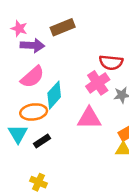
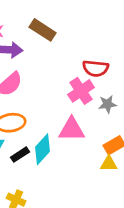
brown rectangle: (63, 27) -> (43, 30), turned 55
cyan diamond: (54, 95) -> (43, 149), moved

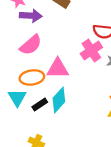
pink triangle: (72, 129) -> (58, 68), moved

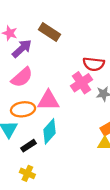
purple arrow: (31, 16) -> (22, 49), turned -45
black rectangle: (40, 104) -> (29, 146), moved

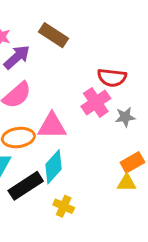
black rectangle: (29, 146) -> (26, 186), size x1.6
yellow cross: (27, 173) -> (64, 206), moved

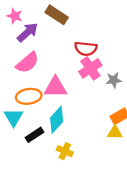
red semicircle: (112, 78) -> (86, 49), moved
black rectangle: (26, 186) -> (34, 135), size x0.7

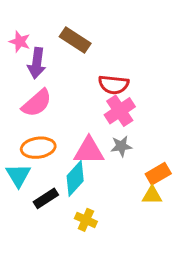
purple arrow: (28, 32) -> (37, 63), turned 140
gray star: (114, 80) -> (121, 146), moved
pink triangle: (55, 87) -> (89, 151), moved

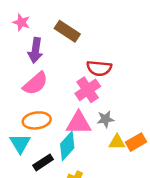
pink star: (20, 42) -> (21, 22), moved
pink cross: (120, 111) -> (88, 90), moved
yellow triangle: (152, 195) -> (117, 142), moved

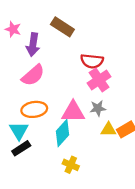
pink star: (21, 22) -> (13, 29), moved
pink cross: (88, 90) -> (99, 80), moved
black rectangle: (43, 162) -> (21, 148), moved

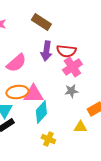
purple arrow: (33, 45) -> (46, 51), moved
pink triangle: (73, 112) -> (33, 94), moved
yellow triangle: (108, 129) -> (80, 127), moved

